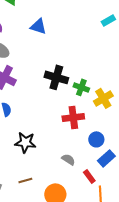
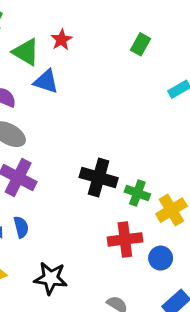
blue triangle: (38, 26) -> (46, 81), moved
blue circle: (96, 139) -> (161, 258), moved

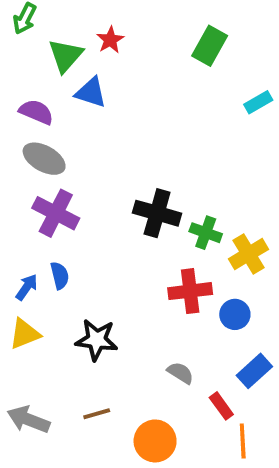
green rectangle: (140, 44) -> (210, 46), size x1.4
green triangle: (26, 52) -> (66, 55), turned 40

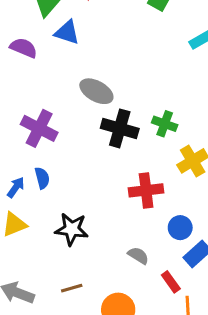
gray ellipse: (44, 159) -> (96, 91), moved
green cross: (206, 233) -> (165, 124), moved
blue circle: (235, 314) -> (180, 228), moved

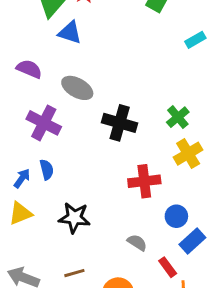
purple semicircle: (24, 48) -> (29, 69), moved
gray ellipse: (96, 91) -> (77, 88), moved
green cross: (165, 124) -> (178, 117), moved, turned 30

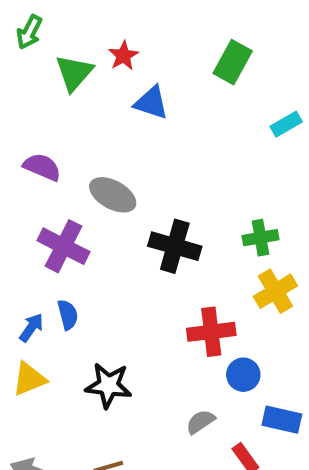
blue triangle: (70, 33) -> (151, 103), moved
green cross: (178, 117) -> (260, 238), turned 30
blue circle: (176, 216) -> (243, 375), moved
blue rectangle: (192, 241) -> (282, 420), turned 55
gray semicircle: (137, 242) -> (201, 422), turned -66

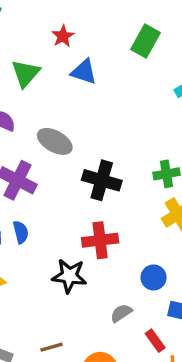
green triangle: (74, 73) -> (26, 73), moved
red cross: (211, 332) -> (100, 240), moved
black star: (108, 385) -> (69, 276), moved

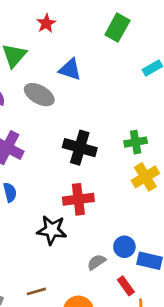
blue triangle: (84, 72) -> (70, 69), moved
gray ellipse: (55, 141) -> (39, 95), moved
blue circle: (154, 277) -> (124, 247), moved

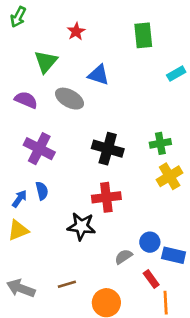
green rectangle: (117, 28) -> (143, 35), turned -35

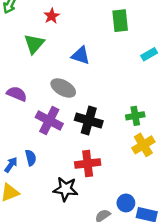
red star: (76, 31) -> (52, 16), moved
gray ellipse: (70, 99) -> (63, 88), moved
purple semicircle: (26, 100) -> (17, 94), moved
purple cross: (39, 149) -> (49, 121), moved

